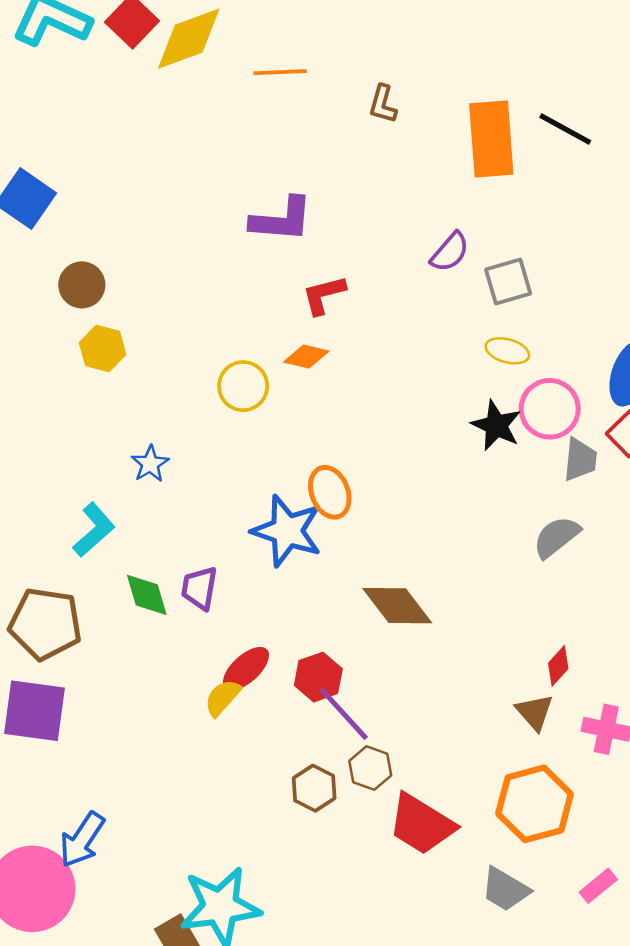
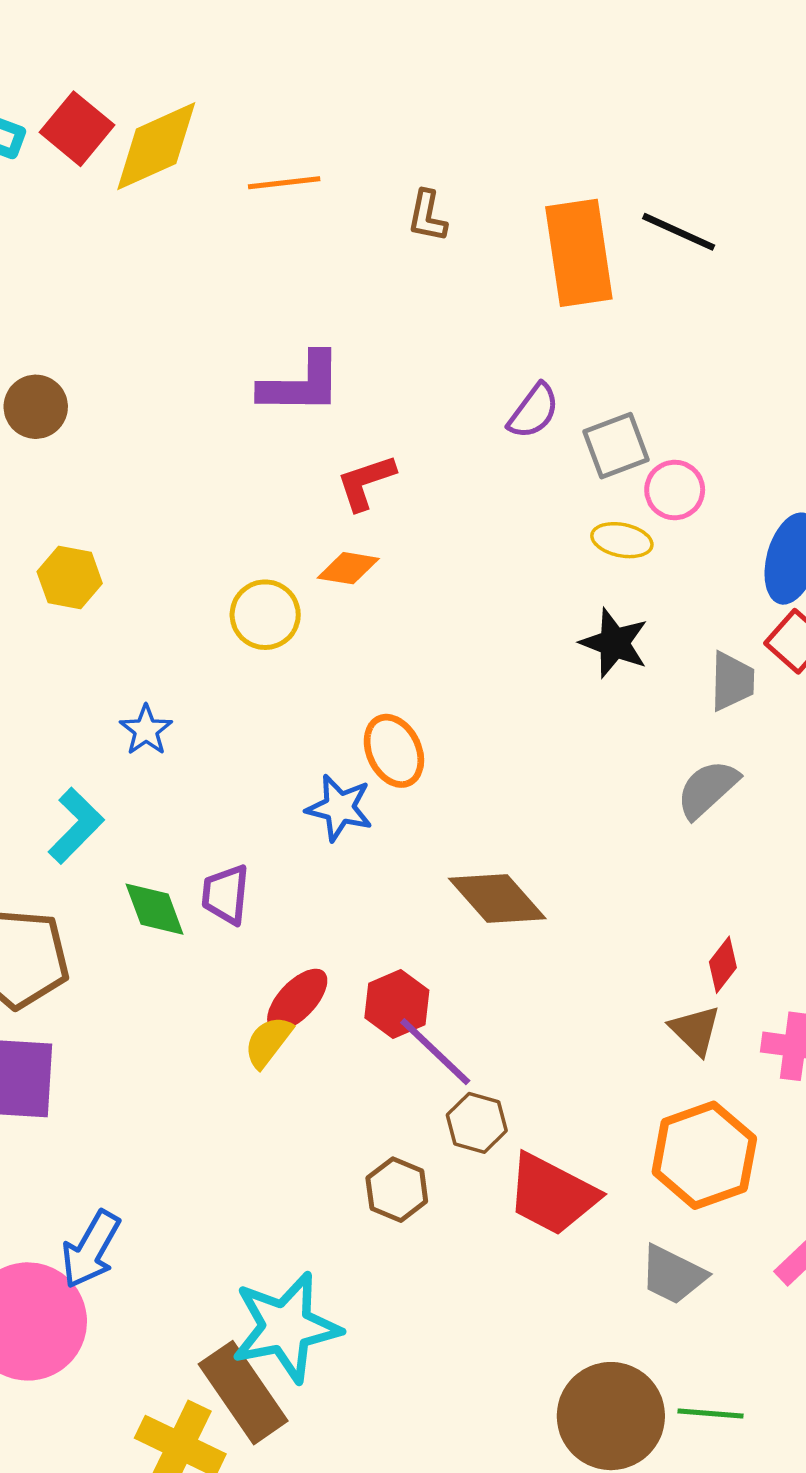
brown circle: (82, 285) -> (36, 407), moved
pink circle: (550, 409) -> (675, 490), moved, size x0.7
blue star: (287, 531) -> (339, 808), size x0.7
brown hexagon: (314, 788) -> (397, 1190), moved

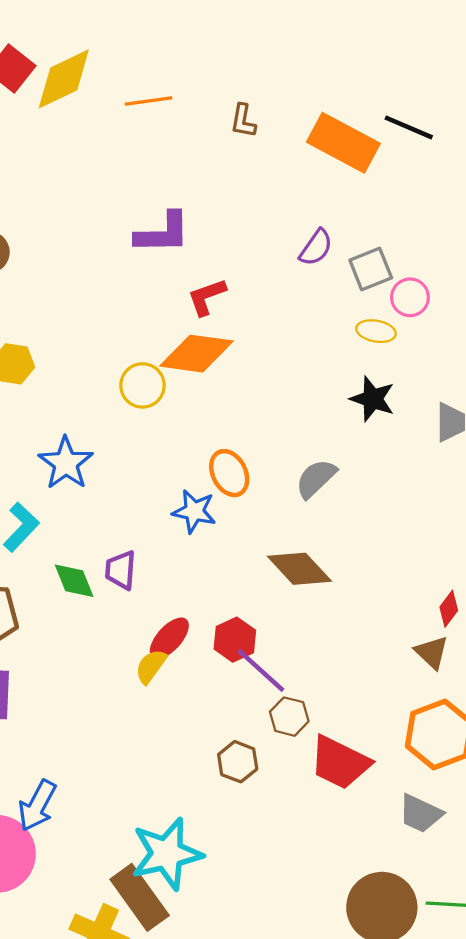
orange rectangle: (579, 253) -> (343, 143), turned -52
orange diamond: (348, 568) -> (196, 354), size x1.8
blue star: (146, 730) -> (66, 463), size x1.6
gray semicircle: (708, 789) -> (316, 479), moved

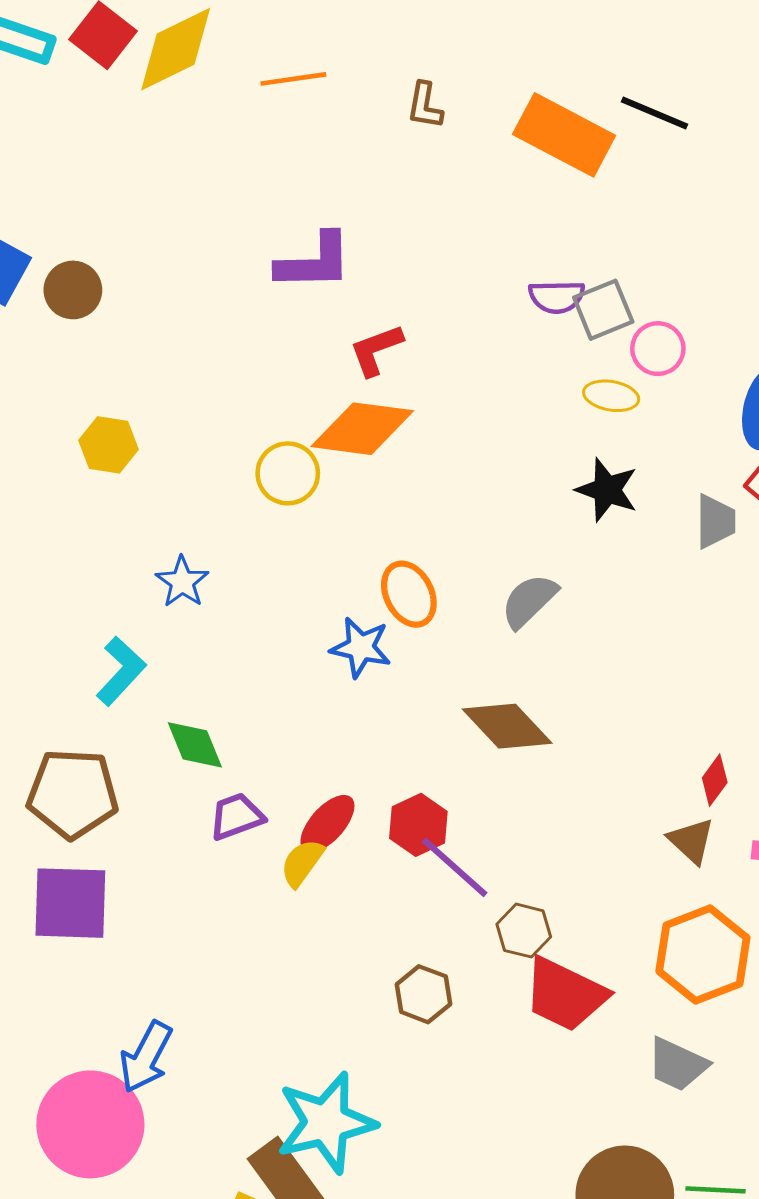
purple semicircle: (316, 248) -> (557, 297), moved, turned 54
blue star: (66, 463) -> (182, 582), size x0.7
purple trapezoid: (121, 570) -> (236, 816), moved, turned 66
brown hexagon: (289, 717) -> (524, 931), moved

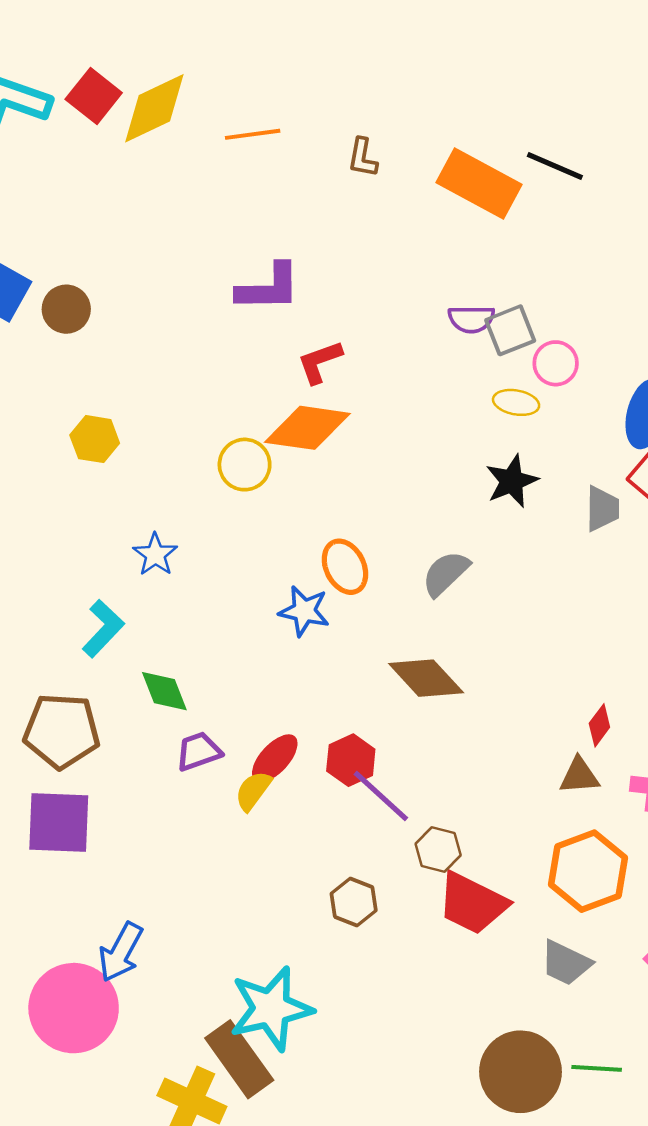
black star: (607, 490) -> (512, 481), turned 30
brown triangle: (691, 841) -> (579, 776), turned -48

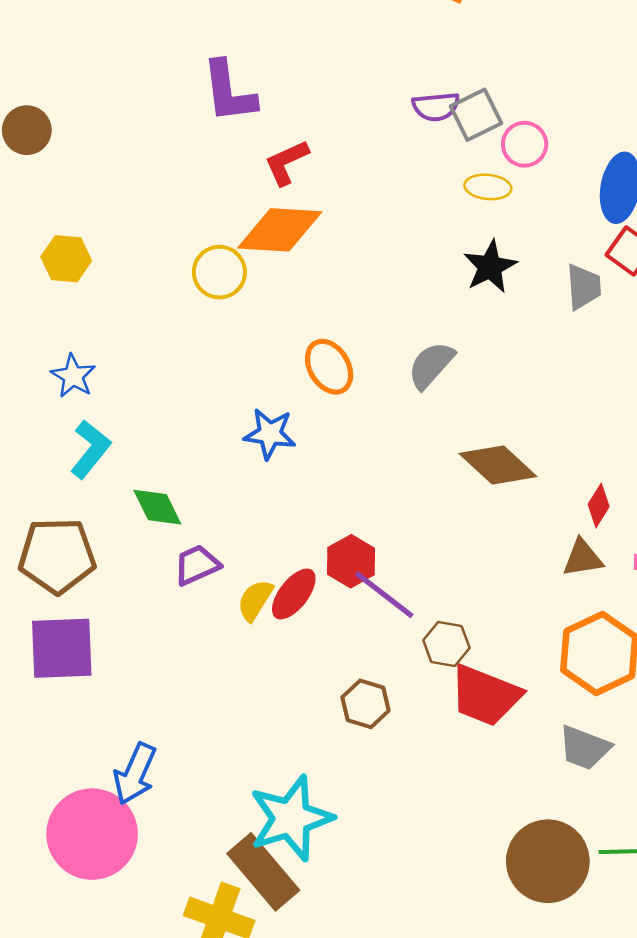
purple L-shape: (269, 288) -> (229, 92), turned 88
blue star: (155, 555) -> (73, 376), moved
blue star: (304, 611) -> (270, 434), moved
brown diamond: (426, 678) -> (498, 465), moved
red ellipse: (275, 758) -> (294, 594), moved

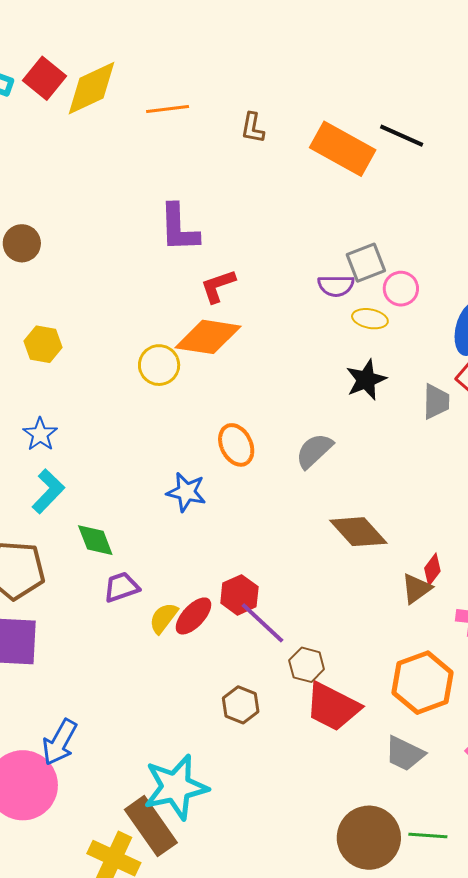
purple semicircle: (436, 107) -> (336, 286), moved
brown triangle: (583, 558) -> (416, 589), moved, turned -32

